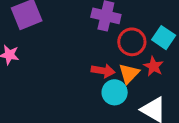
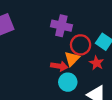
orange triangle: (129, 74) -> (72, 59), moved

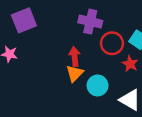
orange triangle: (72, 59) -> (75, 73), moved
red arrow: (59, 66) -> (75, 57), moved, turned -105

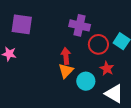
purple square: (24, 20) -> (22, 24), turned 30
red star: (130, 64) -> (107, 69), moved

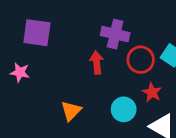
red arrow: (66, 56) -> (97, 62), moved
orange triangle: (66, 71) -> (71, 111), moved

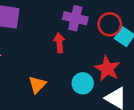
red circle: (141, 60) -> (110, 24), moved
red star: (152, 92) -> (107, 69), size x1.5

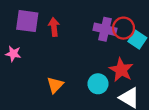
purple cross: (75, 18) -> (105, 29), moved
red arrow: (59, 43) -> (54, 27), moved

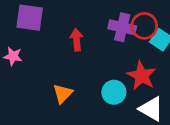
red arrow: (54, 27) -> (77, 40), moved

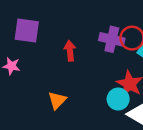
cyan circle: (114, 92) -> (118, 99), moved

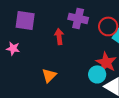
purple cross: (112, 39) -> (78, 18), moved

